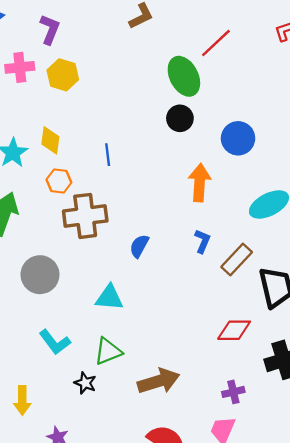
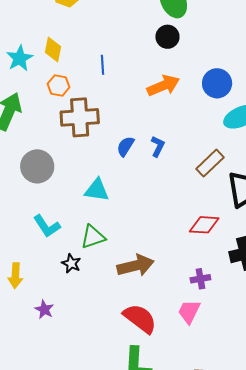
blue circle: (238, 138) -> (217, 83), moved
orange arrow: (200, 183) -> (163, 86), moved, turned 60
blue L-shape: (202, 241) -> (158, 146), moved

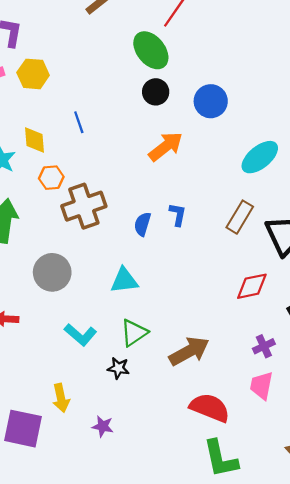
blue line: (102, 65) -> (79, 122), moved
blue circle: (217, 83) -> (211, 101), moved

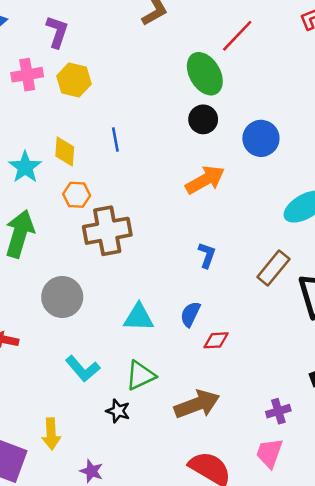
blue semicircle: (142, 224) -> (190, 314), moved
red diamond: (252, 286) -> (216, 340), moved, size x0.7

